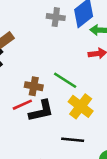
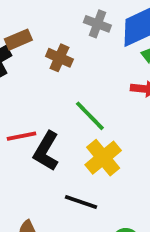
brown cross: (34, 86) -> (59, 58), moved
black L-shape: (41, 111) -> (46, 151), turned 120

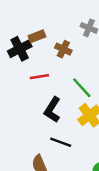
red line: (22, 136) -> (39, 77), moved
black line: (81, 202) -> (61, 142), moved

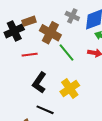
brown cross: (63, 49) -> (50, 33), size x1.5
green line: (82, 88) -> (66, 52), moved

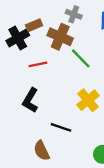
gray cross: (72, 16) -> (74, 14), moved
black L-shape: (39, 83) -> (30, 100), moved

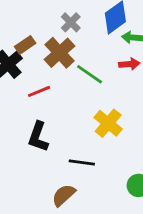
gray cross: (74, 14) -> (71, 22), turned 35
brown cross: (60, 37) -> (60, 53), turned 35
brown semicircle: (42, 151) -> (64, 195), turned 84

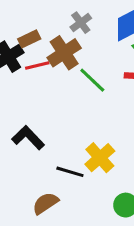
red line: (39, 91) -> (37, 66), moved
yellow cross: (108, 123) -> (100, 158), moved
black L-shape: (38, 137) -> (28, 138), turned 108

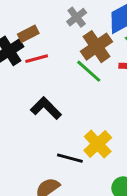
brown cross: (64, 53) -> (96, 47), moved
black L-shape: (28, 138) -> (46, 108), moved

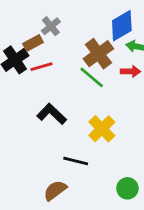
gray cross: (77, 17) -> (51, 26), moved
yellow cross: (98, 144) -> (102, 129), moved

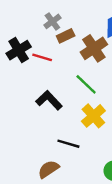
brown rectangle: (33, 43) -> (66, 36), moved
red line: (41, 67) -> (42, 57), turned 30
green line: (92, 77) -> (86, 84), moved

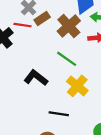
red line: (42, 57) -> (23, 25), moved

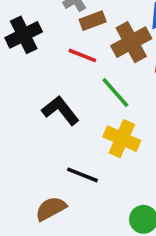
red line: (23, 25) -> (82, 55), moved
yellow cross: (77, 86) -> (122, 139), turned -30

